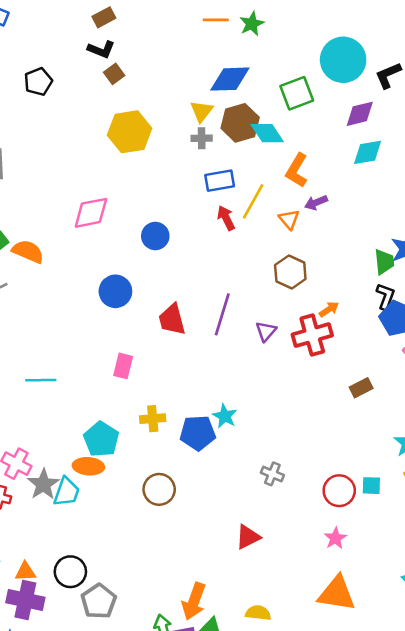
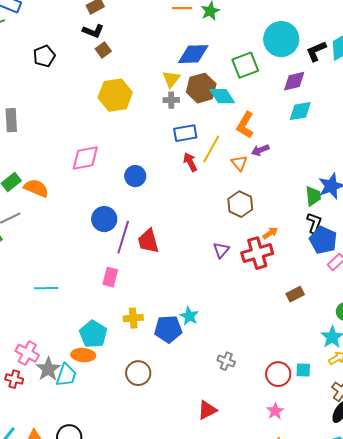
purple line: (222, 314) -> (123, 237), moved

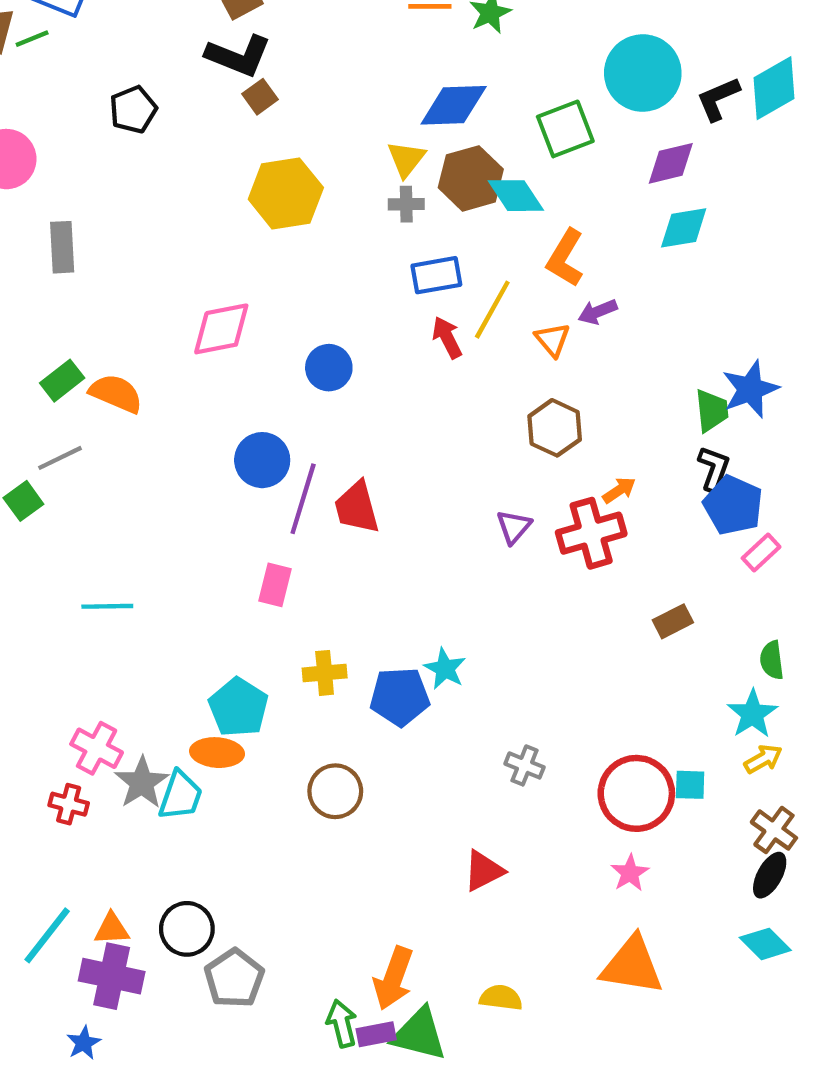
black L-shape: (93, 31) -> (239, 56), size x1.4
cyan line: (46, 288) -> (107, 606), moved
red circle: (278, 374) -> (636, 793), size x1.4

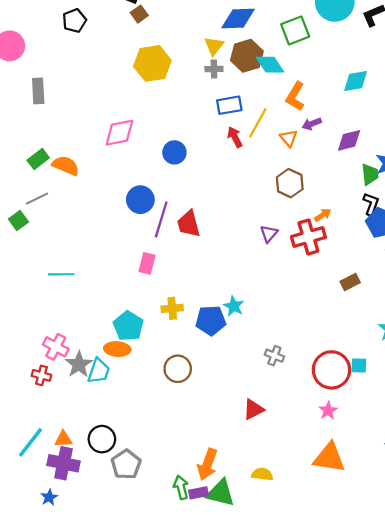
purple diamond: (671, 163) -> (349, 140), moved

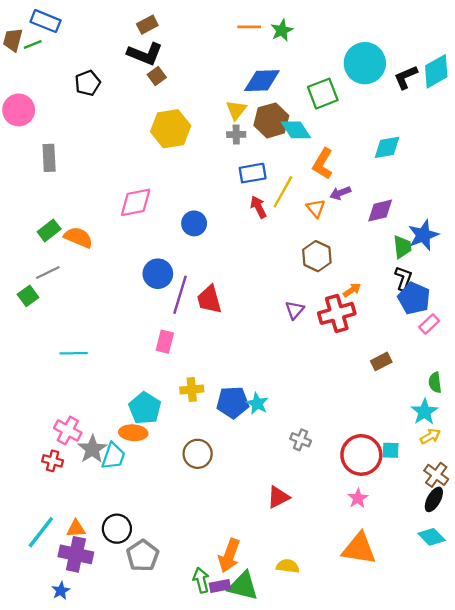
cyan star: (234, 306) -> (257, 404), moved

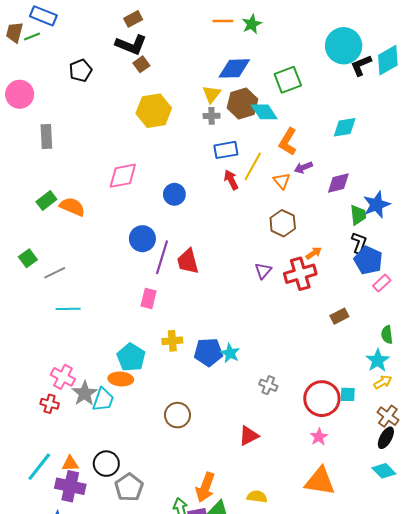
cyan circle: (365, 63) -> (344, 46), moved
gray line: (48, 273) -> (55, 273), moved
brown circle: (198, 454) -> (177, 415), moved

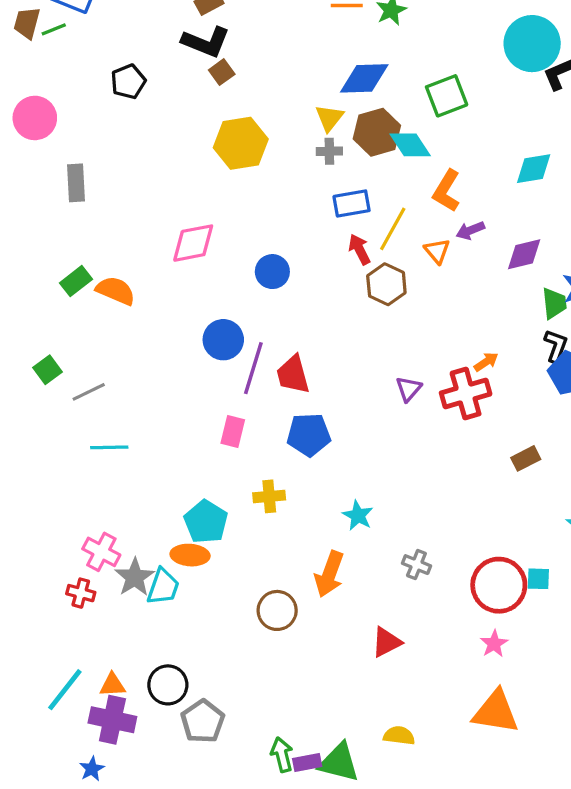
brown hexagon: (283, 223) -> (386, 284), moved
blue pentagon: (208, 352) -> (309, 435), moved
orange arrow: (205, 487) -> (329, 574), moved

